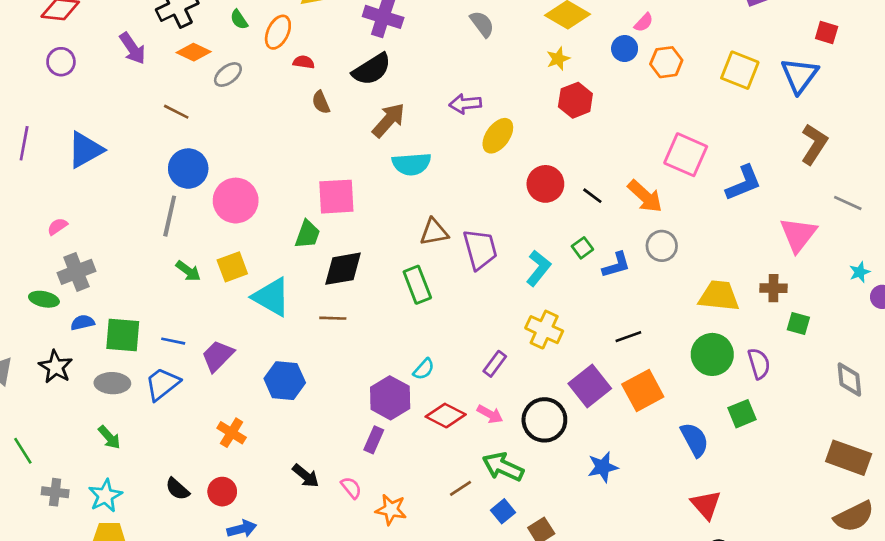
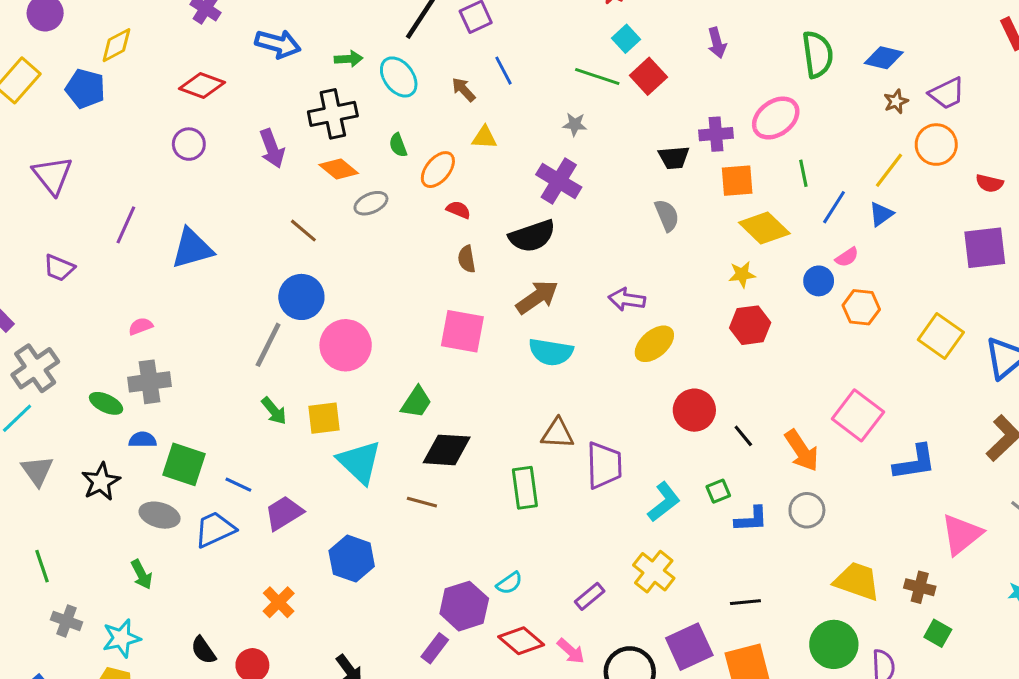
pink square: (336, 197) -> (462, 331), moved

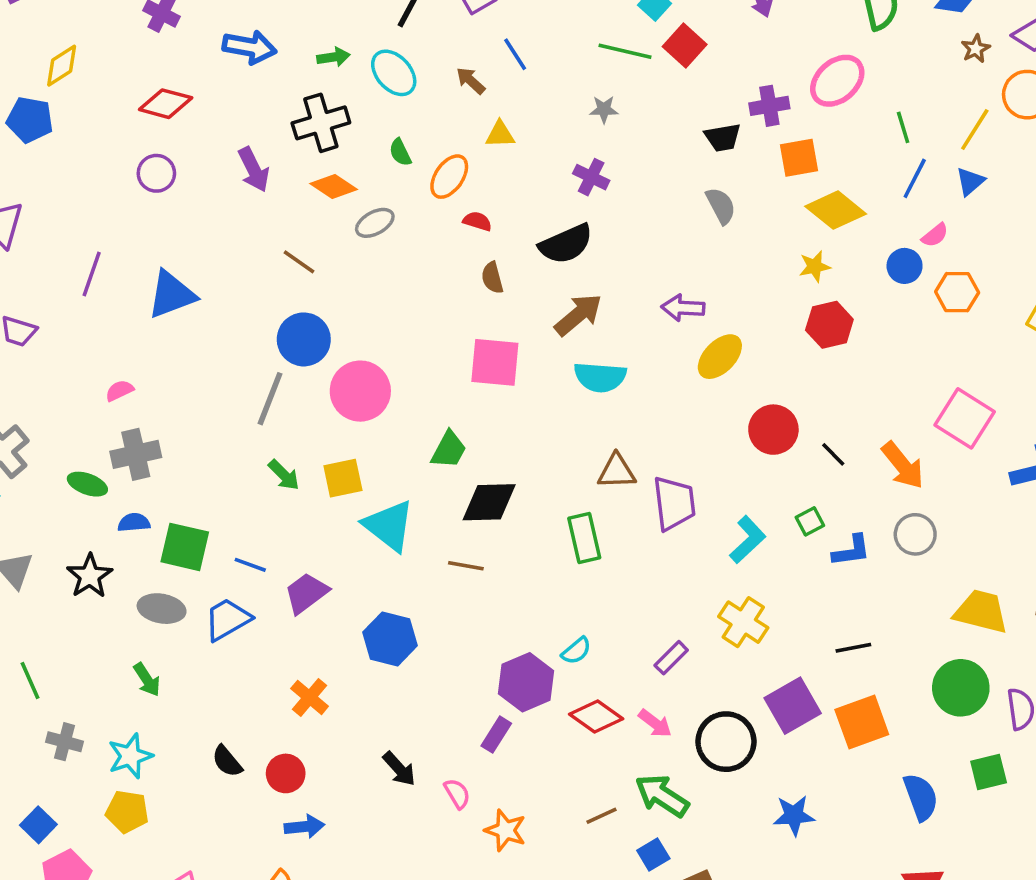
green line: (803, 173) -> (903, 127), moved
purple cross: (559, 181) -> (591, 177), size x0.7

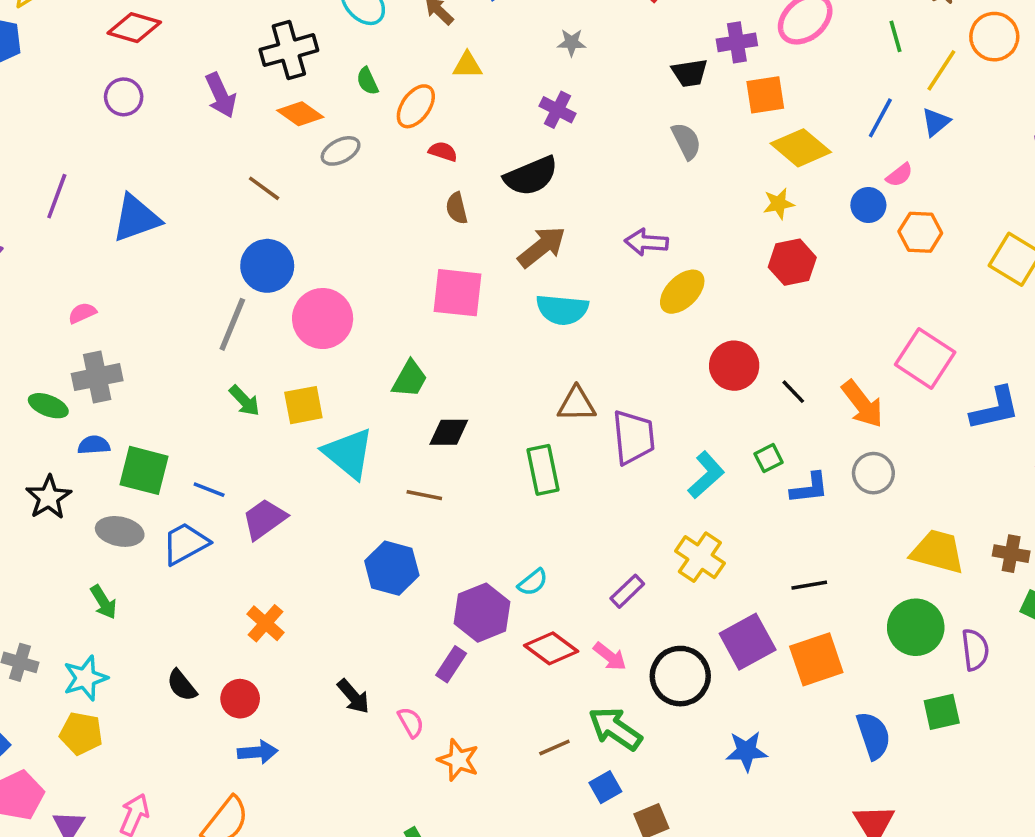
green line: (903, 127) -> (895, 36), moved
black diamond: (489, 502) -> (449, 432), size x0.7
blue hexagon: (390, 639) -> (392, 568), moved

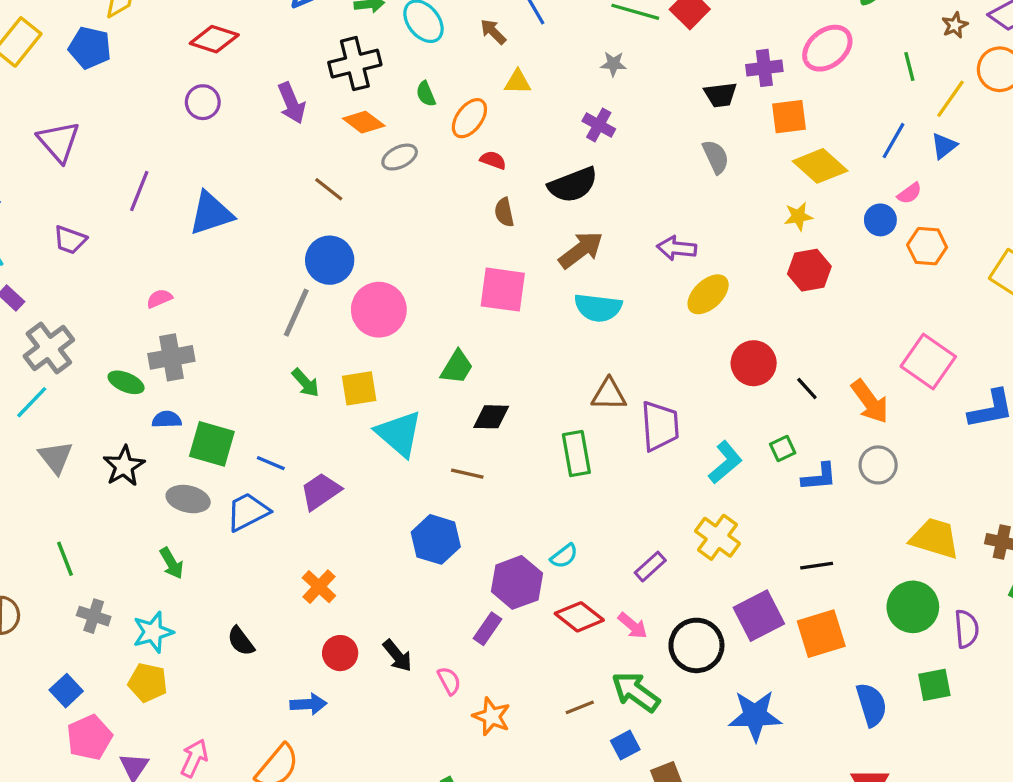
red circle: (240, 699) -> (340, 653), moved
blue star: (746, 751) -> (755, 716), size x1.4

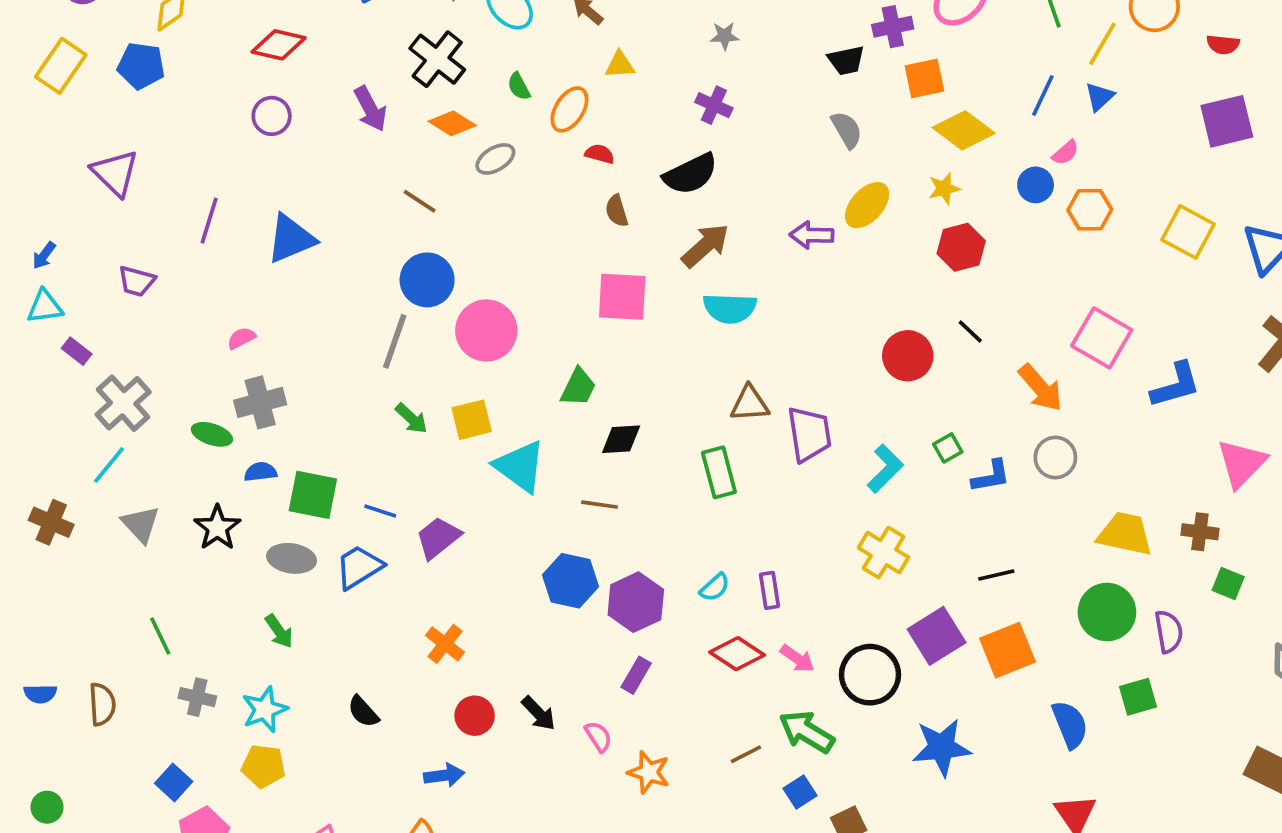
black cross: (355, 64) -> (437, 59), turned -33
yellow ellipse: (708, 294) -> (867, 205), moved
black line: (807, 388) -> (970, 331), moved
purple rectangle: (650, 567) -> (769, 590), moved, turned -52
purple hexagon: (517, 582) -> (636, 602), moved

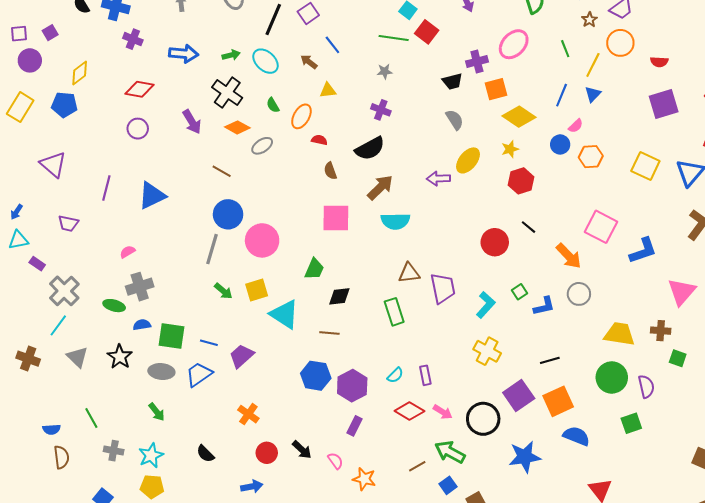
blue semicircle: (40, 694) -> (51, 429), moved
blue semicircle: (1070, 724) -> (576, 436), moved, turned -44

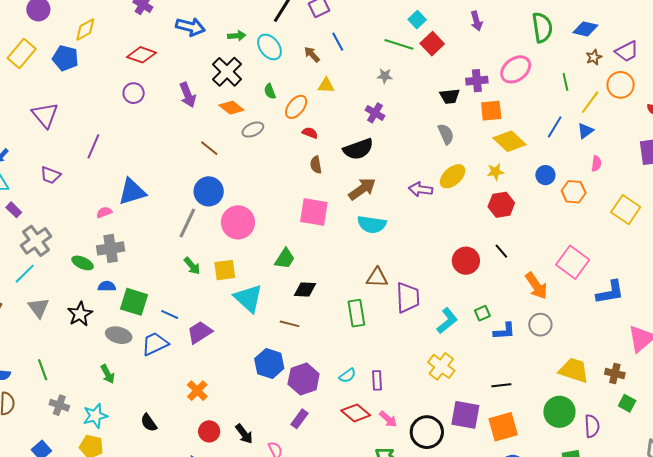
pink semicircle: (576, 126) -> (596, 163), moved, turned -49
blue triangle: (152, 196) -> (132, 192), moved
purple square: (519, 396) -> (465, 415), turned 36

